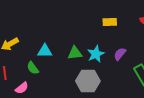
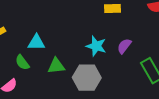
green triangle: (75, 53) -> (56, 66), moved
cyan star: (96, 54) -> (96, 46), turned -30

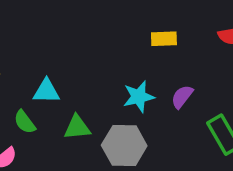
cyan star: (96, 46) -> (139, 97), turned -30

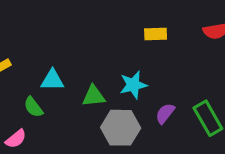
purple semicircle: (182, 97) -> (165, 113), moved
green triangle: (77, 127) -> (94, 96), moved

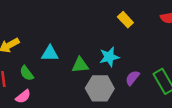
yellow rectangle: (156, 34) -> (125, 20), turned 49
green semicircle: (33, 107) -> (27, 73), moved

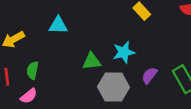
cyan triangle: (50, 53) -> (58, 25), moved
green semicircle: (27, 73) -> (33, 70), turned 49

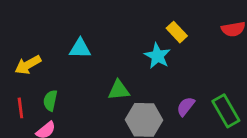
cyan star: (124, 52) -> (157, 56), moved, turned -30

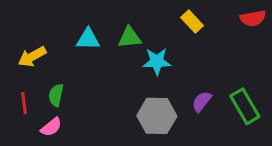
cyan star: (157, 56) -> (157, 61), moved, turned -30
green triangle: (119, 90) -> (130, 37), moved

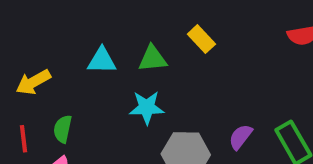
yellow rectangle: (192, 21) -> (201, 39), moved
cyan star: (157, 61) -> (147, 107), moved

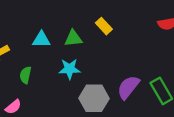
green semicircle: (63, 129) -> (25, 75), moved
purple semicircle: (241, 137) -> (128, 87), size x1.5

